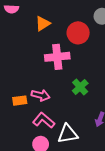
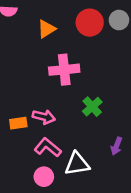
red circle: (78, 33) -> (90, 23), moved

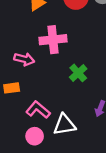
pink arrow: (44, 117) -> (24, 59), moved

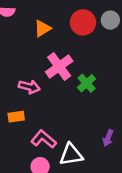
pink cross: (53, 40) -> (59, 67), turned -30
green cross: (78, 73) -> (87, 83), moved

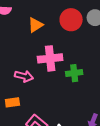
pink cross: (59, 67) -> (50, 58), turned 30
green cross: (87, 83) -> (74, 73), turned 35

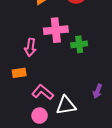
pink arrow: (24, 76) -> (30, 47), turned 84

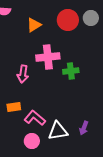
orange rectangle: (19, 73) -> (14, 107), moved
purple arrow: (98, 91) -> (84, 128), moved

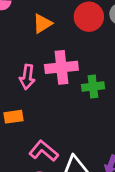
pink arrow: (23, 74) -> (27, 77), moved
orange rectangle: (14, 107) -> (14, 117), moved

